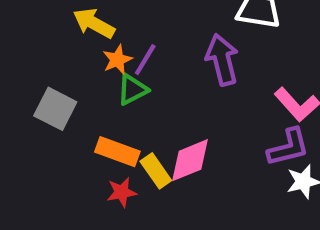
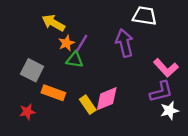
green triangle: (132, 90) -> (75, 60), turned 36
orange rectangle: (117, 152) -> (53, 93), moved
red star: (122, 192) -> (27, 112), moved

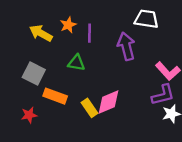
yellow arrow: (53, 23) -> (41, 33), moved
orange star: (66, 43) -> (68, 25), moved
purple line: (82, 43) -> (90, 33), moved, turned -30

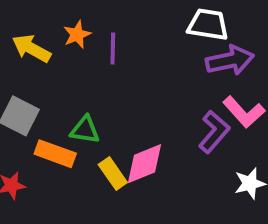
purple arrow: (126, 46) -> (230, 60), moved, turned 92
green triangle: (76, 63) -> (85, 130), moved
purple L-shape: (163, 95) -> (214, 132), moved, turned -35

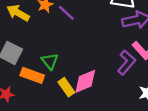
purple line: (113, 48) -> (66, 13), turned -48
green triangle: (85, 130) -> (50, 61), turned 42

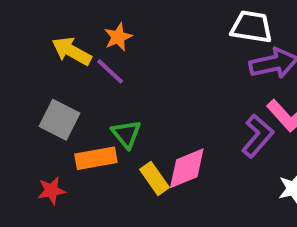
purple line: (66, 13) -> (110, 71), moved
orange rectangle: (32, 75) -> (96, 158), turned -30

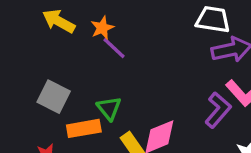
yellow arrow: (72, 51) -> (59, 21), moved
purple line: (110, 71) -> (114, 48), moved

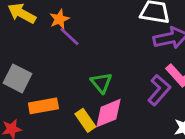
green triangle: (109, 108) -> (101, 83), moved

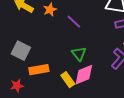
purple line: (69, 36) -> (74, 22), moved

